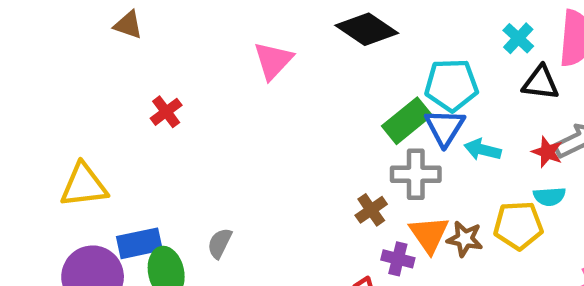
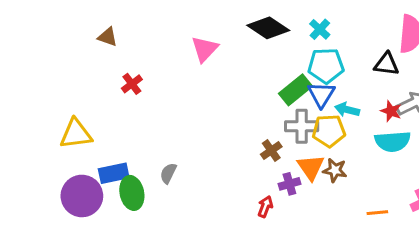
brown triangle: (128, 25) -> (108, 37), moved
cyan cross: (518, 38) -> (320, 29), moved
cyan semicircle: (549, 196) -> (393, 141), size x1.6
yellow pentagon: (518, 225) -> (329, 131), moved
purple cross: (398, 259) -> (289, 184), turned -30

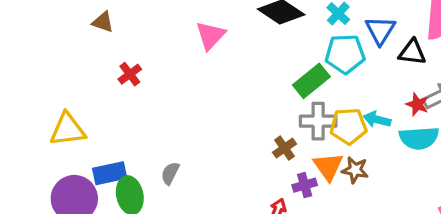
blue triangle: (321, 94) -> (380, 30), moved
cyan arrow: (347, 110) -> (377, 119), moved

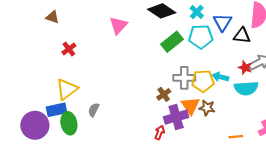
green rectangle: (311, 81) -> (172, 42), moved
yellow triangle: (68, 130) -> (67, 89), moved, turned -30
purple cross: (305, 185) -> (176, 117), size x1.6

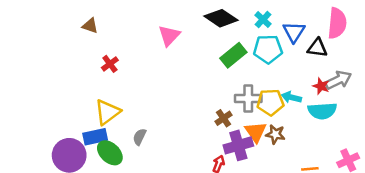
green ellipse: (69, 123) -> (110, 153), turned -35

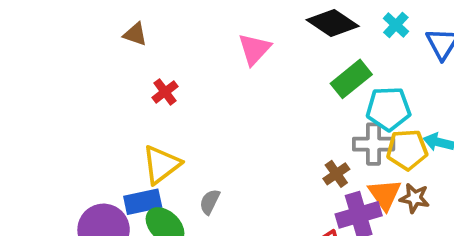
cyan pentagon: (268, 49) -> (388, 109), moved

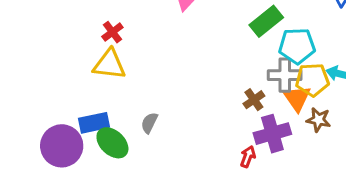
yellow triangle: (161, 165) -> (109, 64), moved, turned 44
orange triangle: (385, 194) -> (297, 98), moved

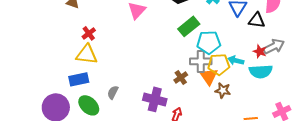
blue rectangle: (94, 123) -> (79, 79), moved
purple cross: (272, 134) -> (155, 99), moved, turned 30

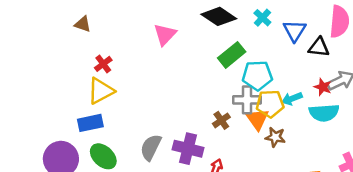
yellow triangle: (87, 54) -> (101, 91), turned -35
cyan arrow: (236, 60) -> (292, 99), turned -35
gray semicircle: (113, 92) -> (151, 147), moved, size x1.5

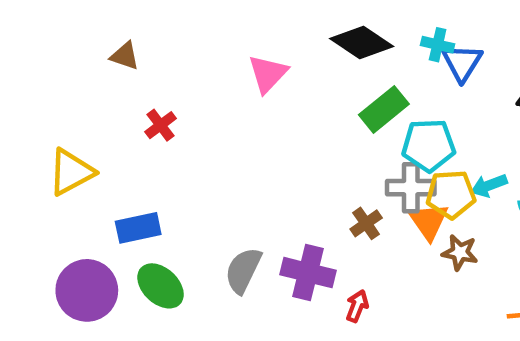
cyan cross: (262, 18) -> (438, 45), turned -30
blue triangle: (294, 31) -> (462, 63), moved
yellow triangle: (101, 91) -> (71, 172), moved

